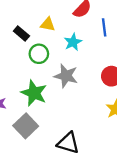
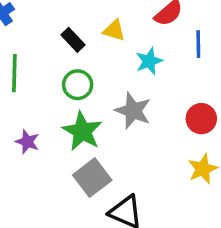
green circle: (39, 54) -> (78, 85), moved
gray square: (26, 126) -> (92, 178), moved

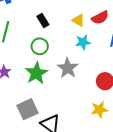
yellow triangle: (114, 30) -> (78, 20), moved
gray square: (92, 178) -> (27, 109), moved

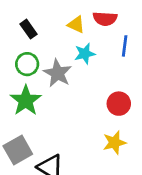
red semicircle: (100, 18) -> (105, 19), turned 36
gray star: (68, 68) -> (58, 73), moved

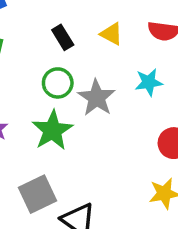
yellow triangle: (76, 25) -> (111, 34), moved
cyan star: (85, 54) -> (149, 82), moved

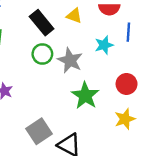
black rectangle: (63, 37) -> (42, 23), size x1.5
green star: (52, 130) -> (85, 96), moved

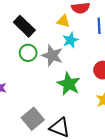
yellow triangle: (74, 16) -> (63, 21), moved
cyan star: (104, 45) -> (70, 40), moved

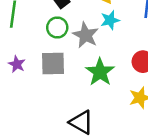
gray square: (33, 119) -> (53, 63), moved, turned 30

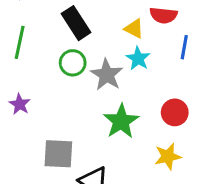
cyan star: (110, 20) -> (138, 58), turned -30
gray square: (53, 63) -> (58, 154), moved

